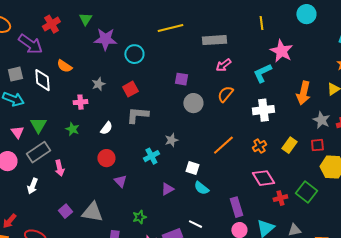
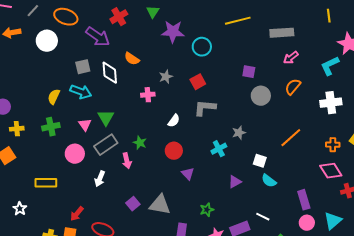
green star: (72, 129) -> (140, 143), moved
orange cross: (259, 146) -> (333, 145), moved, turned 32

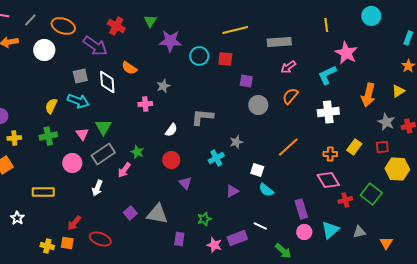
red cross: (119, 17) -> (116, 26), turned -30
red square: (198, 82) -> (225, 59), moved, turned 35
pink arrow: (127, 161) -> (124, 170), turned 49

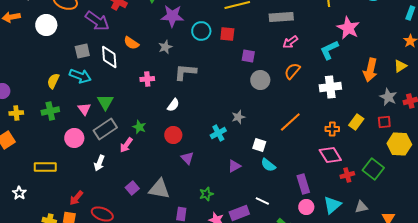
gray star: (163, 86) -> (165, 47), moved
gray L-shape: (202, 117) -> (185, 72), moved

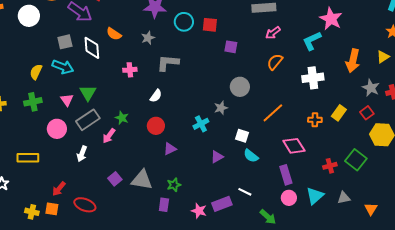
gray circle: (260, 80) -> (240, 87), moved
red square: (384, 122) -> (367, 113), turned -32
pink diamond: (330, 155) -> (294, 146), moved
purple triangle: (187, 158) -> (170, 149), turned 48
green star: (206, 194) -> (174, 185), moved

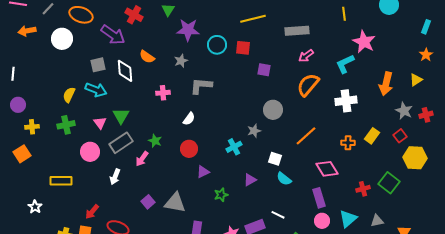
orange semicircle: (275, 62) -> (308, 85), size x1.4
green star: (174, 185) -> (221, 195), moved

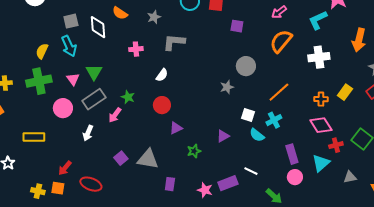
cyan arrow: (96, 90) -> (69, 46), turned 45
green cross: (66, 125) -> (39, 81), size x1.4
cyan cross: (234, 147) -> (274, 120), moved
pink diamond: (327, 169) -> (321, 125), moved
cyan triangle: (348, 219) -> (321, 163), moved

